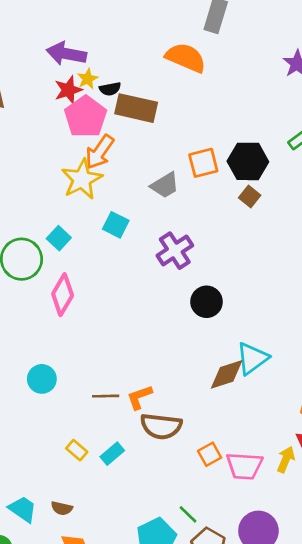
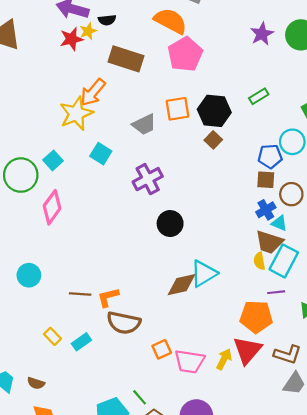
black semicircle: (110, 89) -> (107, 20), moved
pink pentagon: (86, 117) -> (185, 54), moved

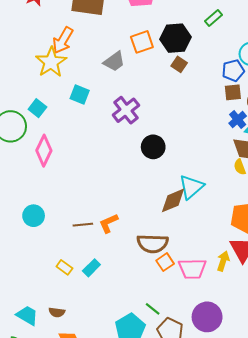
brown semicircle: (124, 323) -> (153, 243), moved

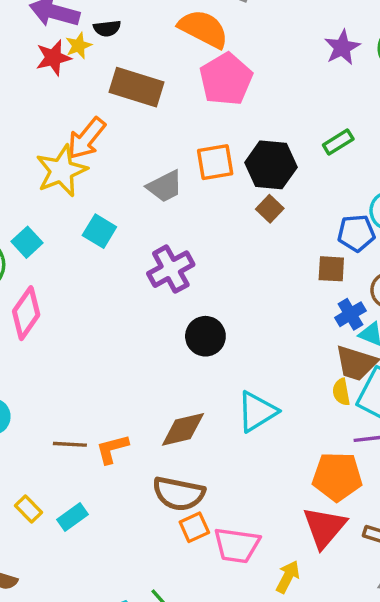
brown square: (233, 92) -> (331, 269), moved
brown diamond: (173, 200) -> (183, 429), moved
yellow arrow: (223, 261) -> (288, 577), moved

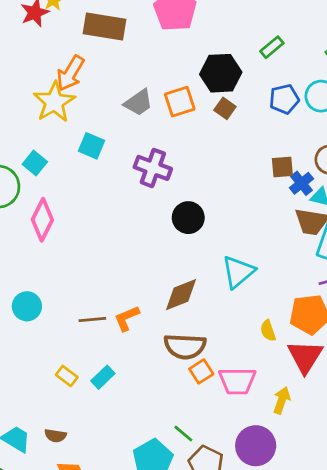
orange square: (215, 162) -> (180, 102), moved
blue pentagon: (356, 233) -> (284, 99), moved
purple cross: (171, 269) -> (153, 168), turned -33
brown square: (331, 269) -> (282, 167), moved
yellow semicircle: (341, 392) -> (268, 331), moved

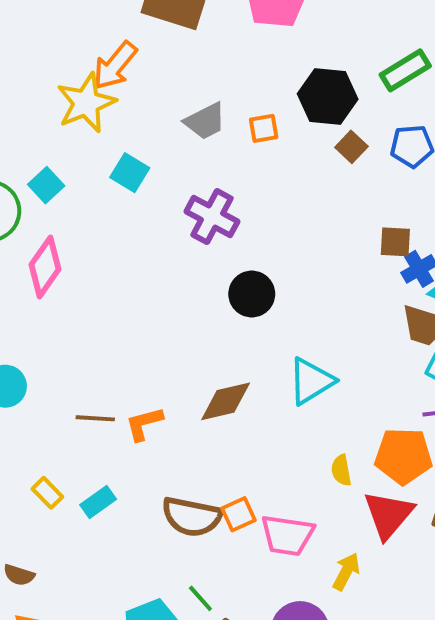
green rectangle: (272, 47) -> (405, 70), size x1.4
orange square: (180, 102) -> (264, 128), size x0.7
brown square: (225, 108) -> (351, 147), moved
brown semicircle: (185, 346) -> (192, 517), moved

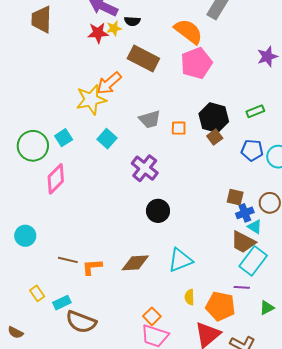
green rectangle: (405, 70) -> (255, 111), size x0.7
brown square: (351, 147) -> (215, 137), moved
yellow semicircle: (341, 470) -> (189, 297), moved
orange square: (238, 514) -> (152, 316), moved, turned -30
brown semicircle: (192, 517) -> (81, 322), moved

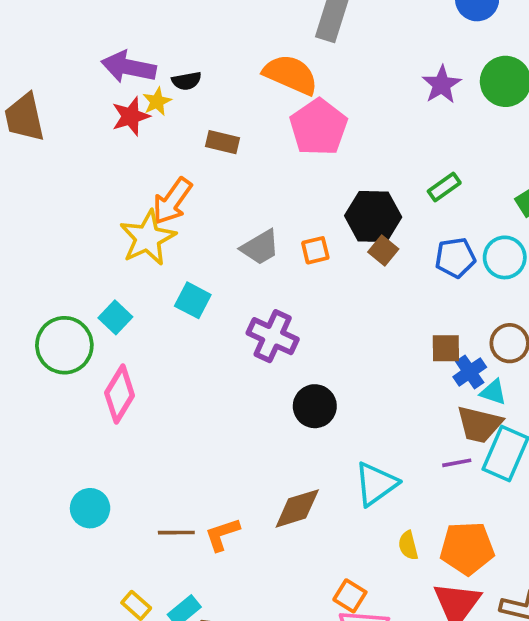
brown rectangle: (143, 59) -> (223, 142), size x0.6
purple line: (242, 287) -> (457, 463), moved

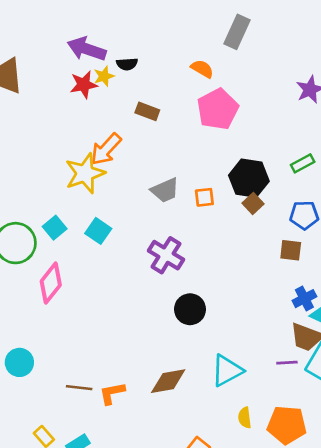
orange semicircle: (291, 74) -> (202, 69), size x0.6
cyan square: (193, 300) -> (98, 231), moved
brown square: (446, 348) -> (291, 250), moved

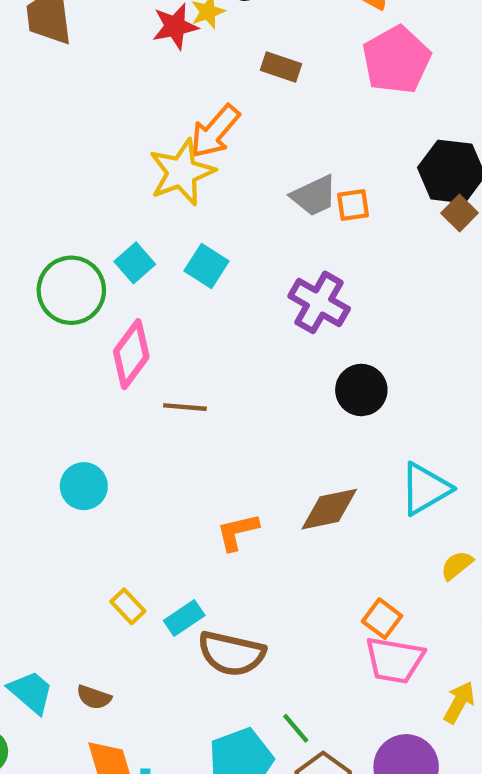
orange square: (204, 197) -> (353, 205), moved
brown line: (79, 388) -> (185, 407), moved
yellow semicircle: (245, 418) -> (457, 565), turned 60

